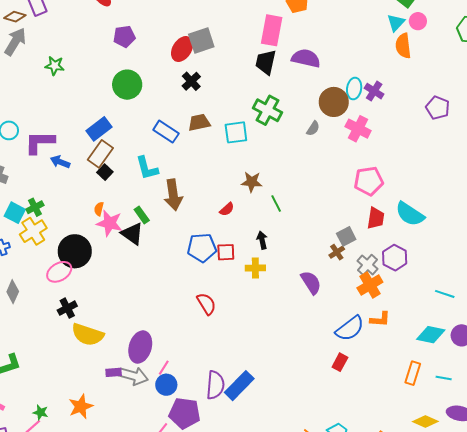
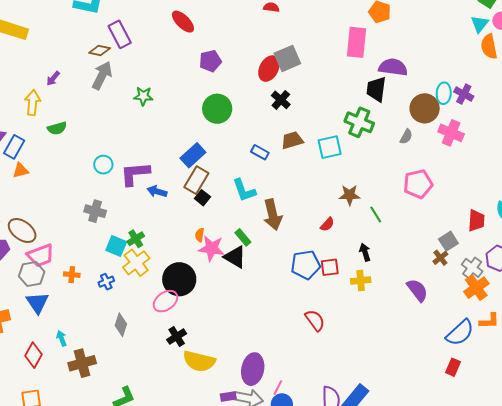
black trapezoid: (266, 62) -> (376, 89), moved
blue rectangle: (166, 132) -> (260, 152), size x0.7
pink pentagon: (369, 181) -> (418, 184), moved

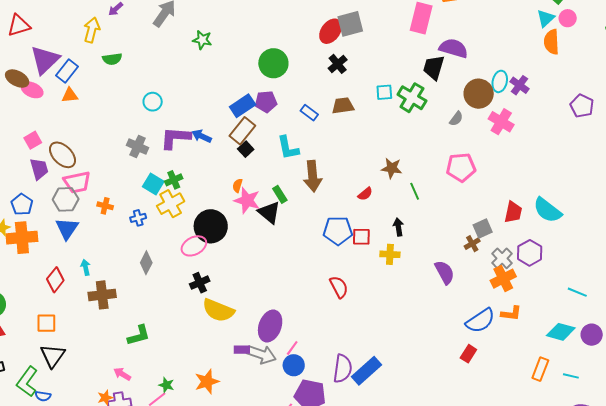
purple pentagon: (210, 61) -> (266, 102), moved
cyan square: (330, 147) -> (384, 92), moved, size x0.7
purple L-shape: (135, 174) -> (175, 138), moved

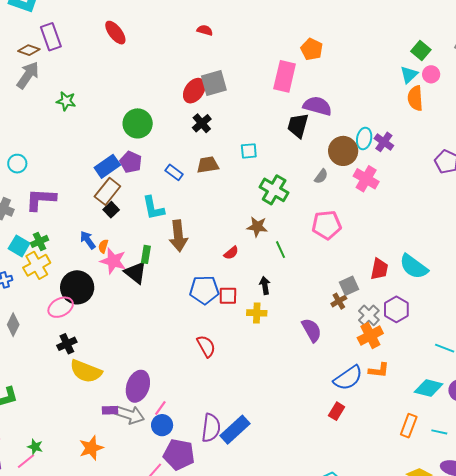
green cross: (412, 98) -> (274, 190), moved
purple pentagon: (266, 102) -> (131, 162), turned 30
blue arrow: (202, 136) -> (88, 240), moved, turned 30
green rectangle: (280, 194) -> (146, 254), turned 42
orange star: (207, 382) -> (91, 448), moved

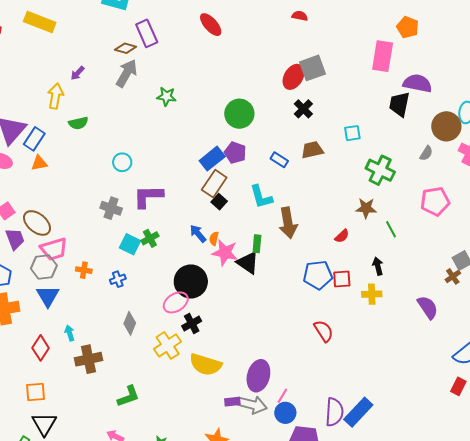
yellow cross: (37, 265) -> (168, 345), moved
black cross: (67, 344) -> (192, 323), moved

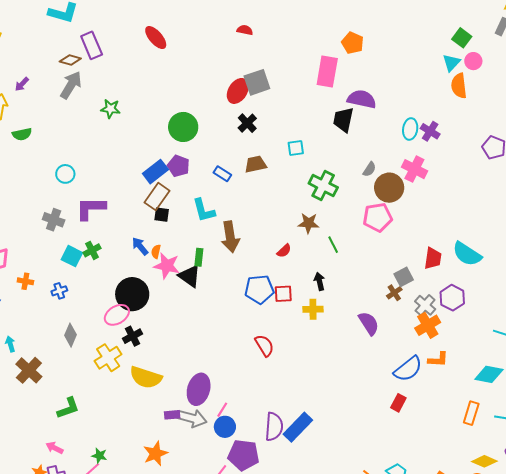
brown circle: (446, 126) -> (389, 188), moved
black square: (219, 202) -> (162, 215), turned -35
brown cross: (89, 359) -> (29, 370), turned -36

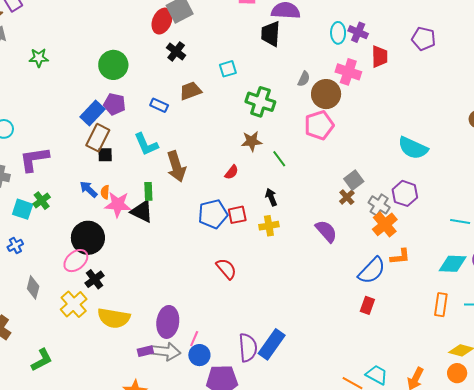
red trapezoid: (433, 258) -> (380, 57), moved

